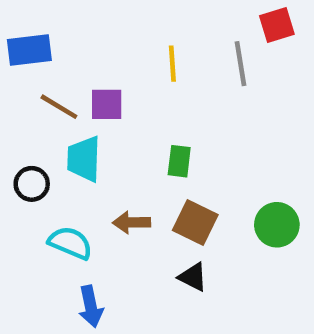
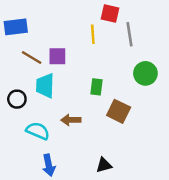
red square: (277, 25) -> (110, 13), moved, turned 30
brown square: (195, 222) -> (119, 111), moved
green circle: (277, 225) -> (145, 73), moved
black triangle: (193, 277) -> (104, 165), moved, turned -42

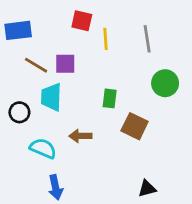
red square: (110, 13) -> (82, 21), moved
black triangle: (104, 165) -> (147, 189), moved

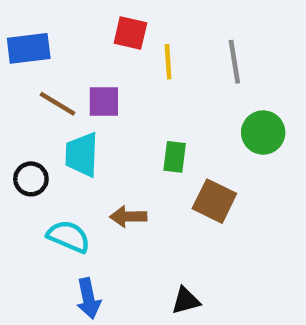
black triangle: (147, 189) -> (186, 301), moved

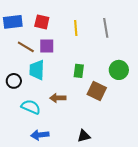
red square: (130, 33) -> (42, 22), moved
green circle: (263, 133) -> (119, 70), moved
blue arrow: (88, 298) -> (40, 135), turned 96

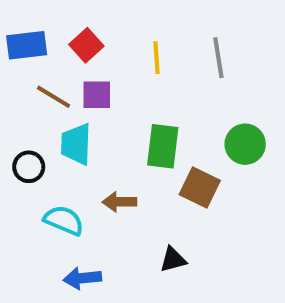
red square: (42, 22) -> (86, 45), turned 35
green rectangle: (79, 71) -> (163, 146), size x1.5
black triangle: (84, 136) -> (173, 260), moved

